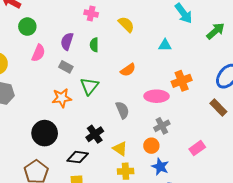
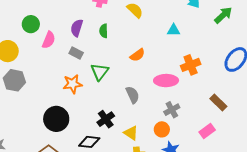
green circle: (27, 27) -> (31, 24), moved
brown rectangle: (218, 107) -> (218, 102), moved

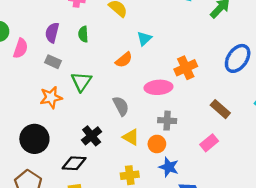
cyan triangle: (173, 30) -> (144, 39), moved, turned -40
gray cross: (172, 110) -> (167, 121), turned 35
yellow triangle: (131, 133) -> (131, 137), moved

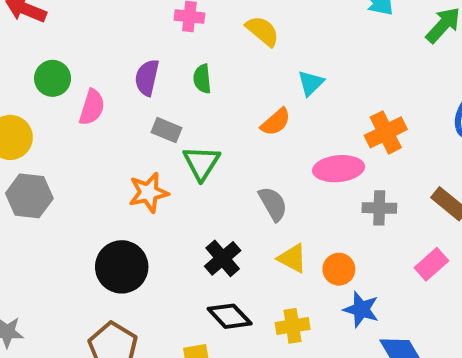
gray rectangle: (53, 62) -> (166, 130), moved
gray cross: (167, 121) -> (379, 208), moved
black diamond: (74, 163) -> (230, 316), moved, turned 45

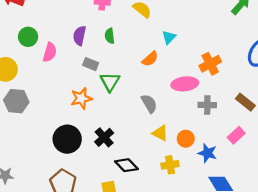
black cross: (223, 258) -> (104, 137), moved
blue star: (361, 309) -> (207, 153), moved
yellow cross: (293, 326) -> (170, 165), moved

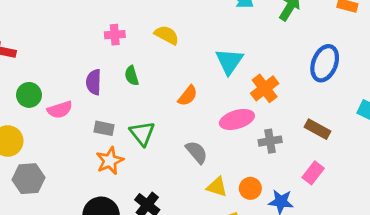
cyan triangle: (169, 37) -> (229, 61), moved, size x1.5
pink semicircle: (50, 52) -> (60, 110), turned 66
gray rectangle: (91, 64) -> (104, 128), moved

